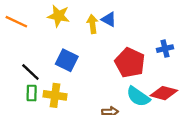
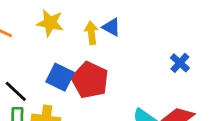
blue cross: (165, 49) -> (180, 63), turned -35
red pentagon: (130, 63) -> (90, 80), moved

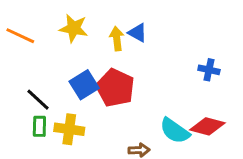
blue cross: (180, 63) -> (209, 70), turned -30
blue square: (60, 77) -> (84, 85), turned 32

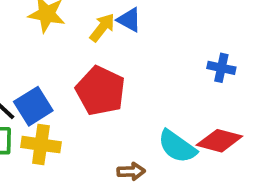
yellow arrow: (117, 39) -> (102, 28), turned 45
blue square: (84, 85) -> (33, 106), moved

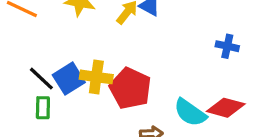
red pentagon: (100, 91) -> (130, 88), moved
yellow cross: (41, 145) -> (96, 77), moved

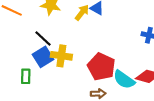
black line: (41, 79) -> (43, 39), moved
red pentagon: (130, 88) -> (101, 67), moved

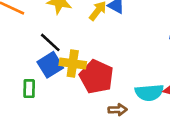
red pentagon: (101, 67) -> (96, 77), moved
cyan semicircle: (124, 80) -> (149, 93), turned -40

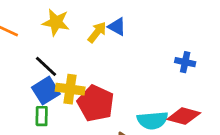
green rectangle: (29, 89) -> (42, 116), moved

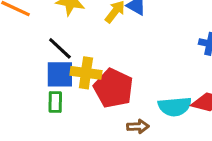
blue square: (46, 91) -> (60, 74), turned 32

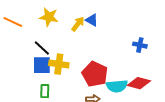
red pentagon: (113, 88) -> (95, 74), moved
green rectangle: (55, 102) -> (45, 91), moved

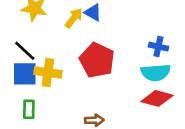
red pentagon: (95, 74) -> (97, 60), moved
cyan semicircle: (117, 86) -> (156, 73), moved

